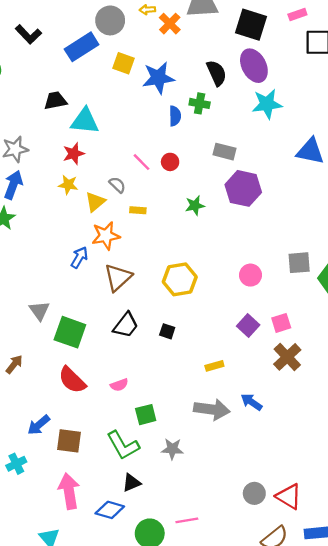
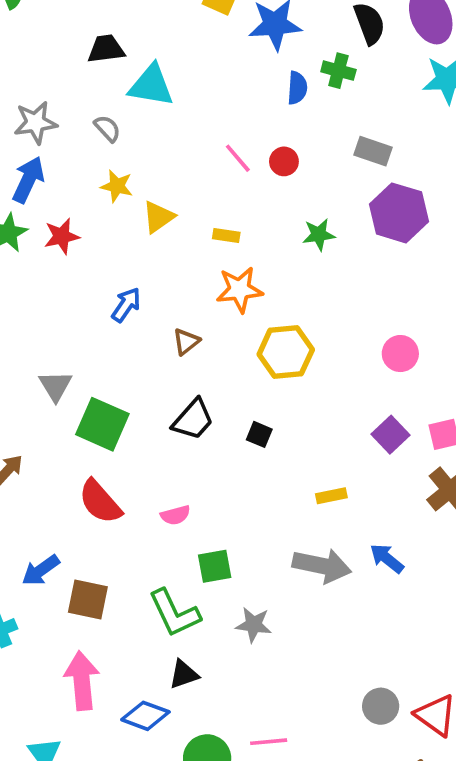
red star: (74, 154) -> (62, 236), moved
gray semicircle: (117, 185) -> (107, 128), moved
orange star: (106, 236) -> (239, 290), moved
brown triangle: (118, 277) -> (186, 342), size x0.6

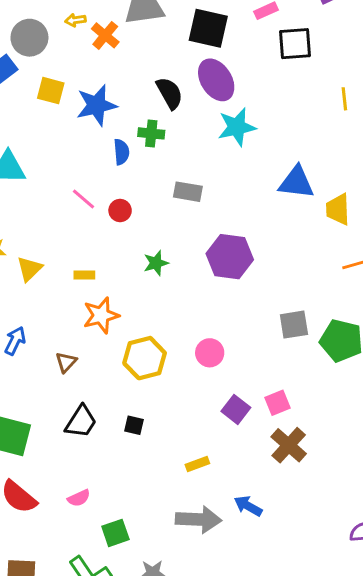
pink line: (238, 158) -> (83, 199), moved
purple hexagon: (399, 213) -> (230, 257), moved
pink circle: (400, 354) -> (210, 353), moved

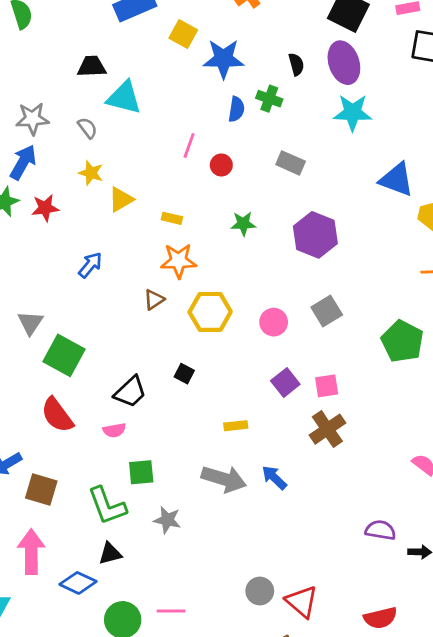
black semicircle: (170, 93) -> (296, 64), size x0.7
pink line: (83, 199) -> (189, 145), turned 55
gray square: (294, 325) -> (327, 311), moved, turned -36
brown triangle: (66, 362) -> (154, 300), moved
black trapezoid: (81, 422) -> (130, 392), moved

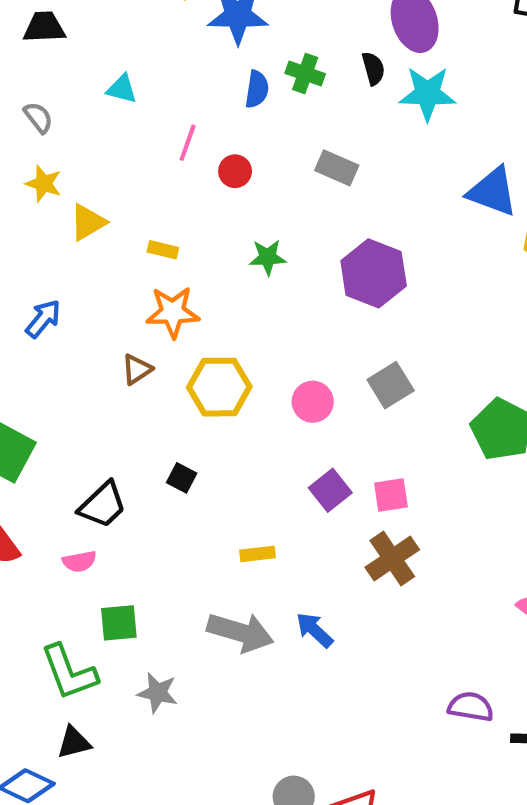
black semicircle: (296, 64) -> (373, 68), moved
cyan triangle: (124, 98) -> (122, 89), moved, size x0.6

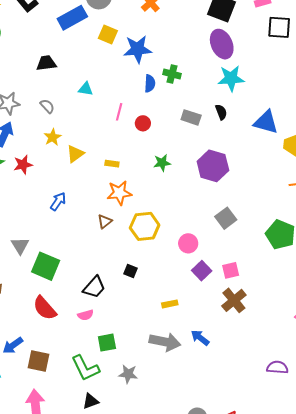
black semicircle: (373, 68) -> (221, 112), moved
yellow star: (44, 184) -> (53, 137), turned 30
pink circle: (313, 402) -> (188, 243), moved

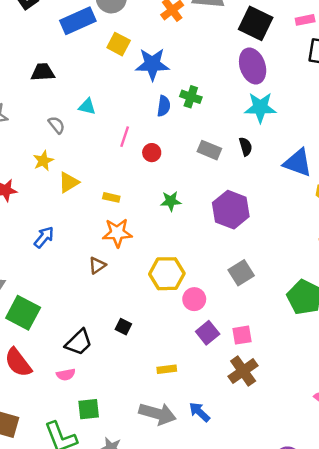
gray semicircle: (47, 106) -> (57, 125), moved
yellow hexagon: (145, 226) -> (167, 274), moved

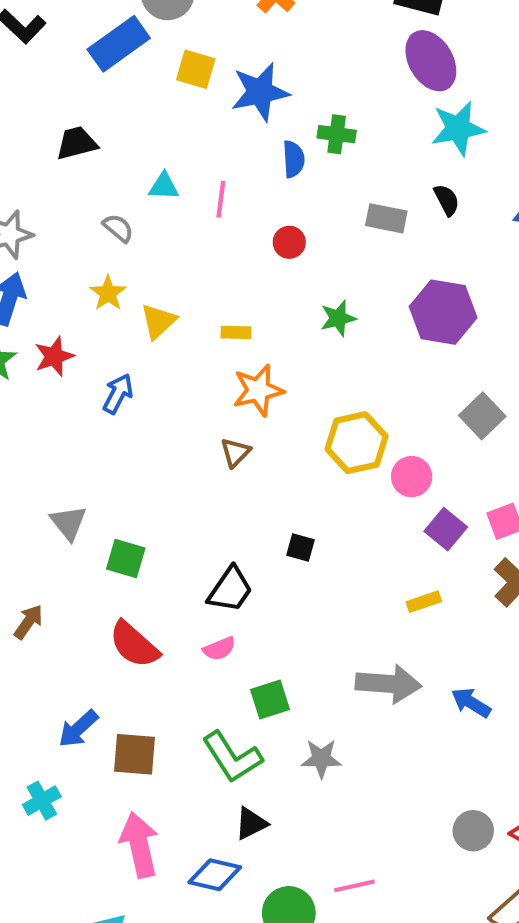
pink line: (125, 137) -> (221, 199), moved
blue arrow: (44, 237) -> (118, 394), moved
green square: (23, 313) -> (126, 558), size x0.7
yellow rectangle: (167, 369) -> (424, 602), moved
blue arrow: (199, 412) -> (471, 703), moved

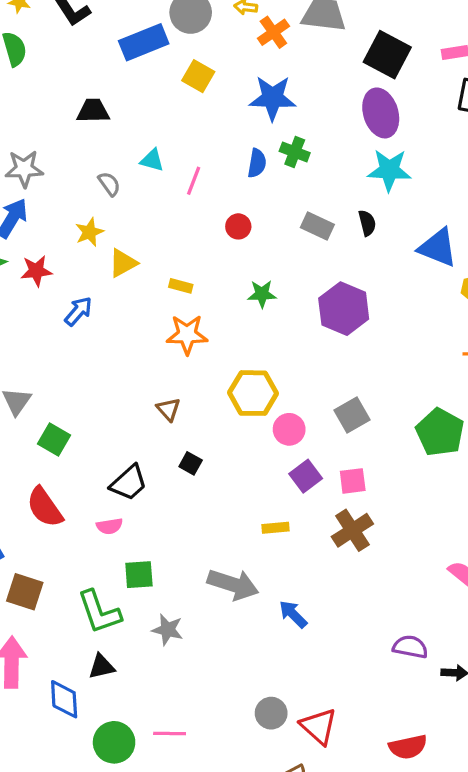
blue star: (260, 92) -> (273, 98), moved
gray square: (482, 416) -> (352, 415), moved
brown triangle: (235, 452) -> (168, 409), moved, turned -40
blue diamond: (215, 875) -> (64, 699), turned 60

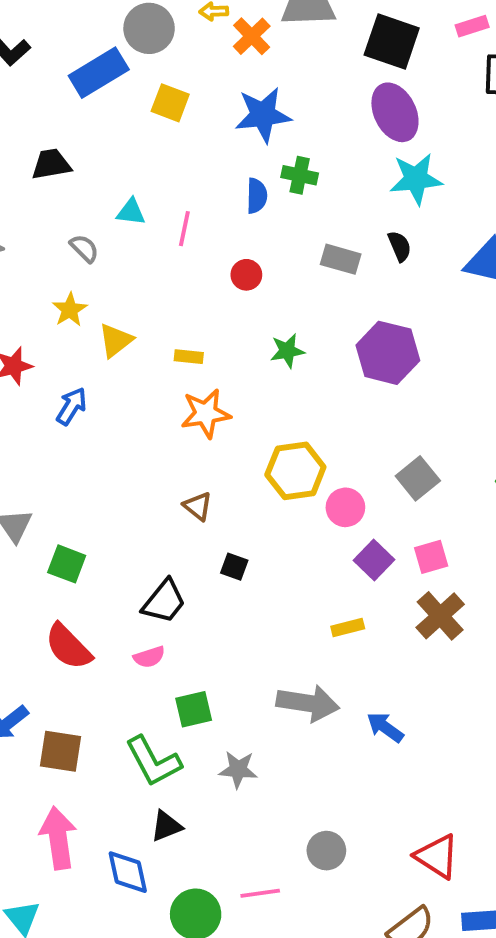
gray circle: (271, 713) -> (326, 851), moved

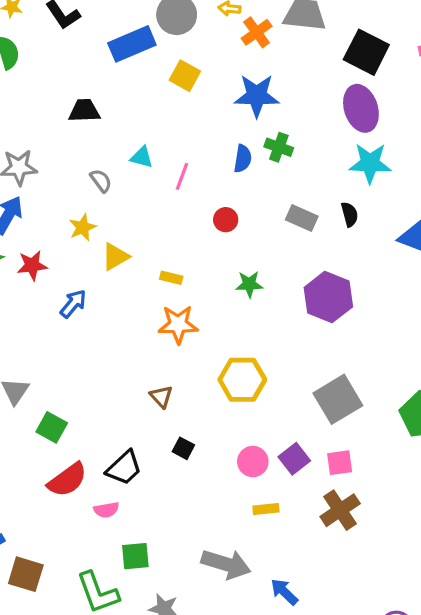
gray square: (418, 478) -> (338, 399), size x1.4
pink circle: (345, 507) -> (253, 462), moved
red semicircle: (68, 647) -> (67, 480), moved, turned -90

